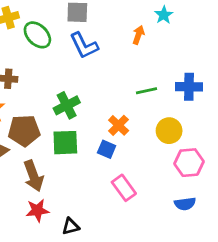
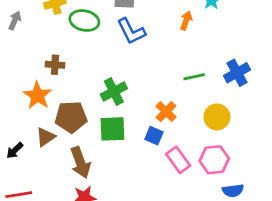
green ellipse: (37, 35) -> (84, 21), turned -32
blue cross: (189, 87) -> (237, 73), turned -30
pink hexagon: (189, 163) -> (214, 160), moved
pink rectangle: (124, 188) -> (178, 160), moved

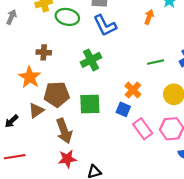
green cross: (114, 91) -> (91, 60), moved

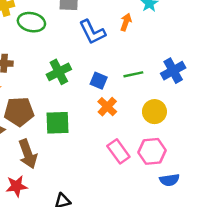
blue L-shape: (105, 26) -> (92, 32), moved
blue square: (123, 109) -> (99, 81), moved
red star: (67, 159) -> (17, 186), moved

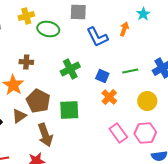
brown pentagon: (19, 112) -> (38, 101), turned 30

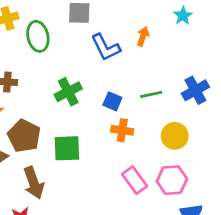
cyan star: (143, 14) -> (183, 16), moved
green ellipse: (48, 29) -> (38, 36), turned 65
orange cross: (109, 97) -> (122, 130), turned -35

